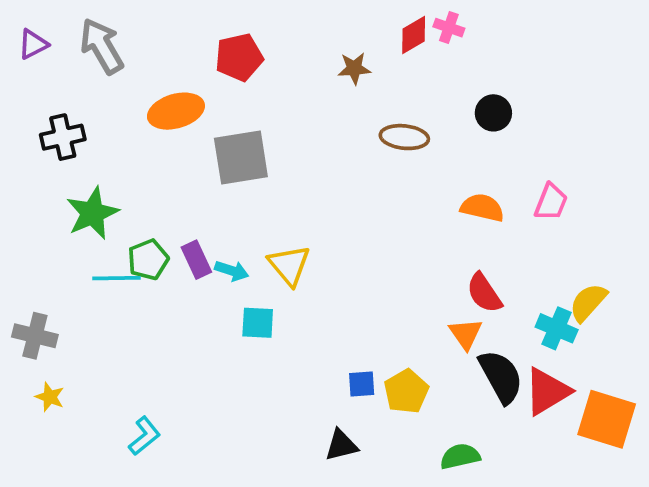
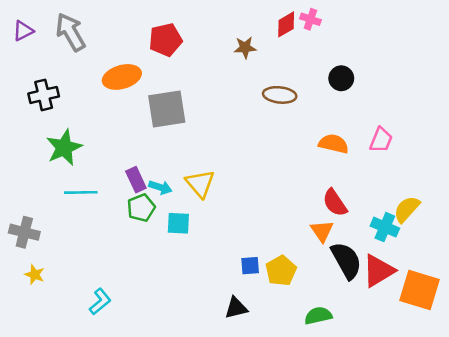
green pentagon: (148, 260) -> (141, 208), moved

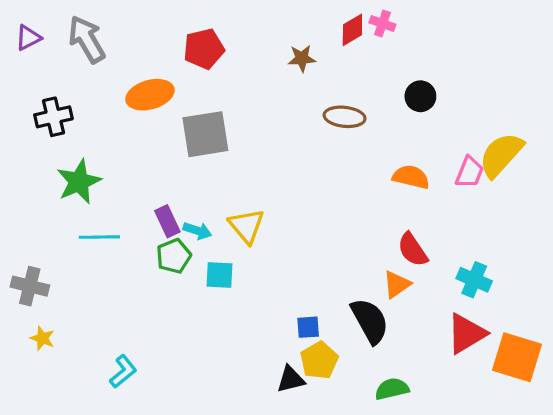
yellow semicircle: (407, 209) -> (501, 155), moved, size x1.4
orange triangle: (322, 231) -> (397, 284), turned 30
black semicircle: (346, 260) -> (370, 321), moved
yellow pentagon: (281, 271) -> (319, 360), moved

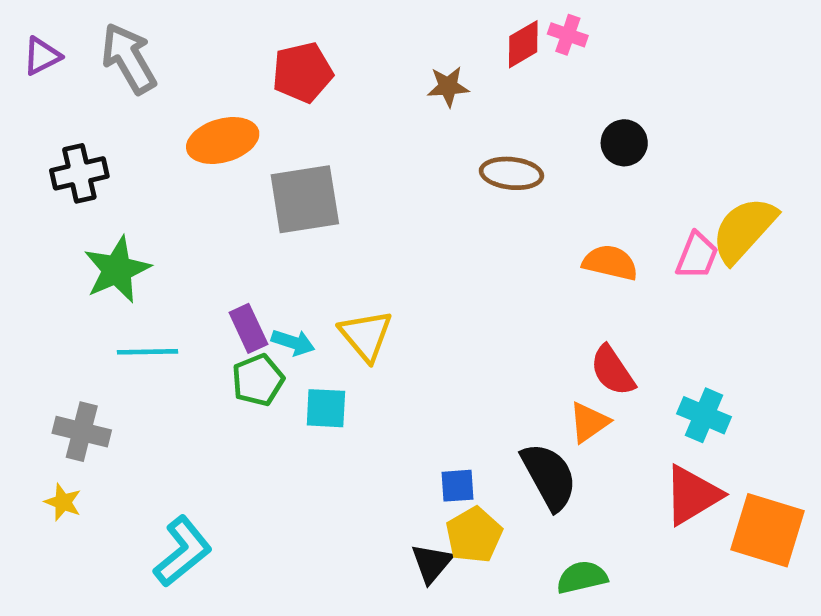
gray cross: (30, 286) -> (82, 432), moved
cyan L-shape: (123, 371) -> (183, 551), size x1.4
black triangle: (291, 379) -> (432, 563), turned -36

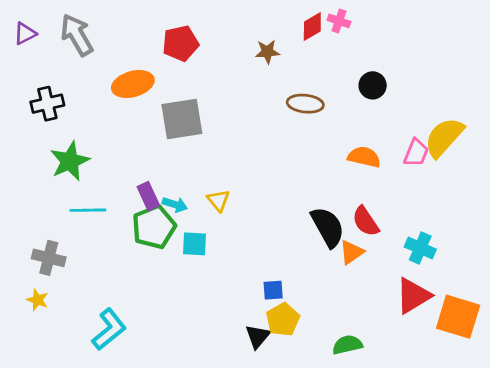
yellow triangle: (366, 335) -> (218, 200), size x0.7
green pentagon: (258, 380) -> (154, 227), size x1.4
black semicircle: (549, 476) -> (328, 227), moved

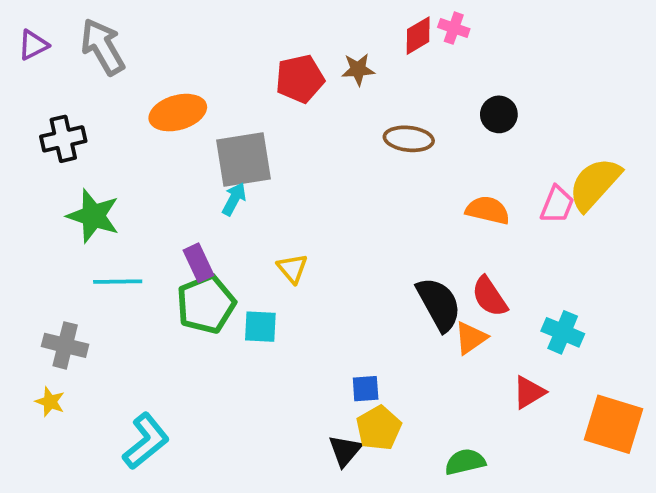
red pentagon: (181, 43) -> (300, 79), moved
green star: (70, 161) -> (93, 216), turned -30
cyan arrow: (175, 205) -> (234, 199), moved, turned -80
red triangle: (413, 296) -> (529, 392), moved, size x0.7

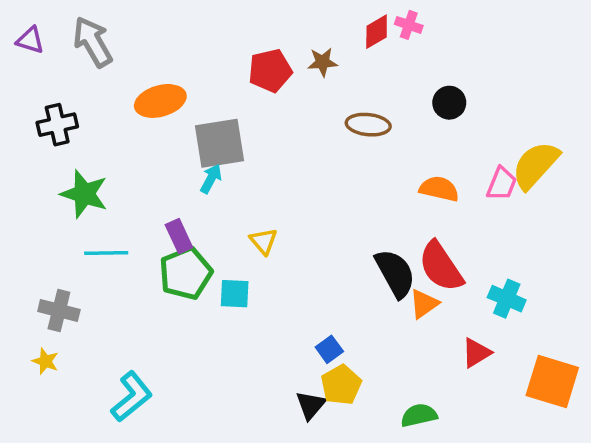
purple triangle: (33, 45) -> (30, 40), turned 44
red semicircle: (489, 297) -> (441, 267), size x1.4
blue square: (366, 389) -> (329, 349), turned -32

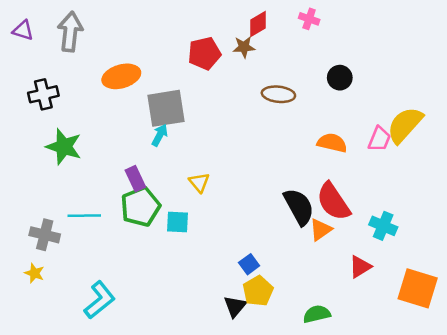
red diamond: (377, 32) -> (258, 24), moved
gray arrow: (93, 42) -> (70, 32), turned 36
cyan line: (106, 253) -> (84, 216), moved

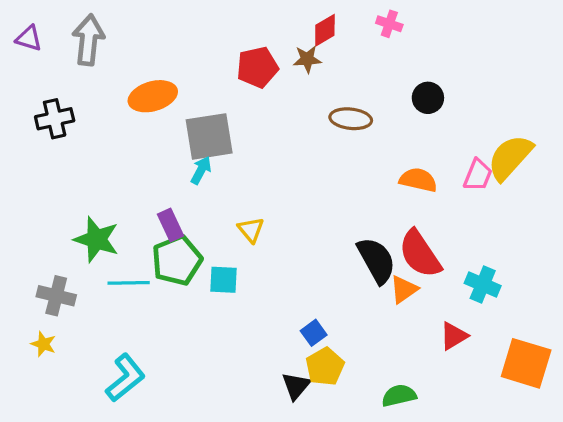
green star: (64, 147) -> (96, 239), moved
cyan line: (84, 216) -> (129, 283), moved

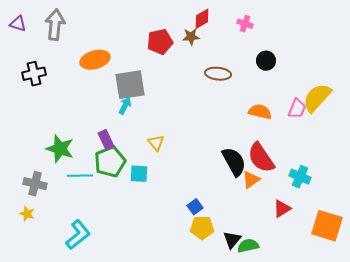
pink cross: (389, 24) -> (245, 24), moved
yellow pentagon: (325, 367) -> (202, 228), turned 30
black triangle: (296, 386) -> (232, 240), moved

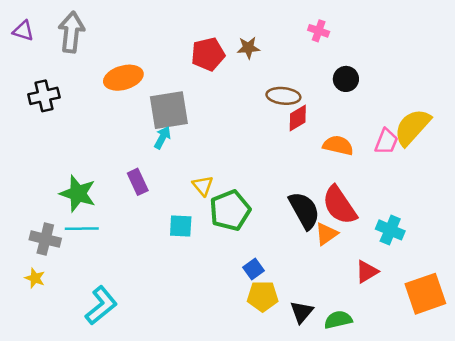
red diamond: (202, 19) -> (298, 118), moved
green pentagon: (110, 162) -> (230, 210), moved
cyan line: (80, 176) -> (82, 229), moved
orange square: (327, 226) -> (425, 294), turned -36
green semicircle: (248, 246) -> (338, 320), moved

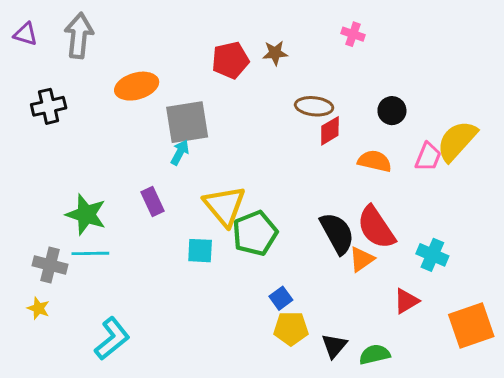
black circle: (346, 79) -> (392, 111), moved
yellow triangle: (203, 186) -> (225, 206), size x1.8

